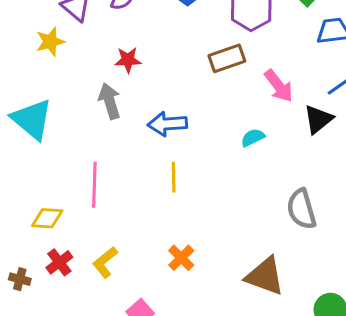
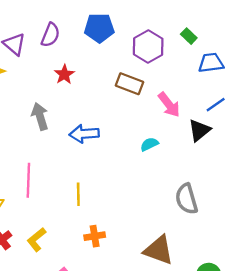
brown rectangle: (227, 58) -> (130, 84), turned 40
red star: (128, 60) -> (64, 74), moved, turned -30
yellow line: (174, 177) -> (78, 194), moved
orange cross: (181, 258) -> (95, 236), turned 36

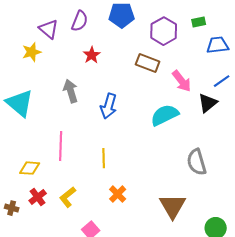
green rectangle: (189, 36) -> (199, 22), turned -56
blue arrow: (84, 134) -> (109, 106), turned -70
cyan semicircle: (149, 144) -> (165, 115), size x1.8
orange cross: (95, 236) -> (118, 194), turned -36
brown triangle: (159, 250) -> (173, 206), turned 40

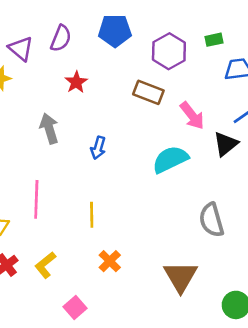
blue arrow: (109, 106) -> (98, 148), size x0.7

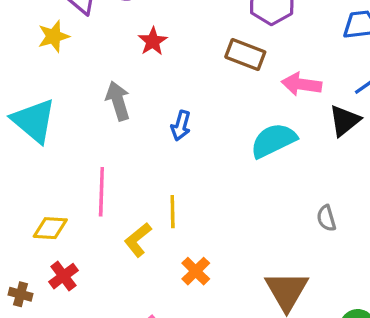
pink arrow: (192, 116) -> (302, 84), turned 136
gray semicircle: (211, 220) -> (326, 218), size x0.6
yellow L-shape: (45, 265) -> (138, 240), moved

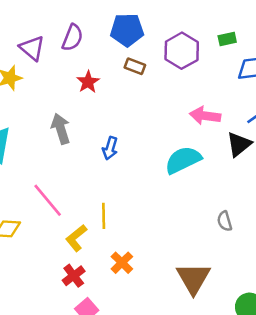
brown rectangle: (245, 55) -> (135, 66), moved, size x0.7
pink line: (101, 192) -> (48, 200), turned -42
red cross: (63, 276) -> (74, 276), moved

